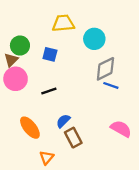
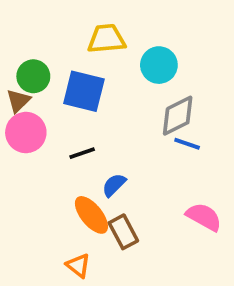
blue square: (50, 54) -> (84, 91), size x1.6
blue semicircle: (63, 121) -> (114, 185), moved
orange ellipse: (30, 128) -> (91, 215), moved
orange triangle: (47, 158) -> (78, 266), turned -32

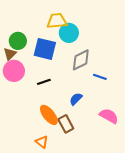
cyan circle: (159, 65) -> (69, 33), moved
gray diamond: (178, 116) -> (81, 60), moved
blue semicircle: (114, 185) -> (76, 99), moved

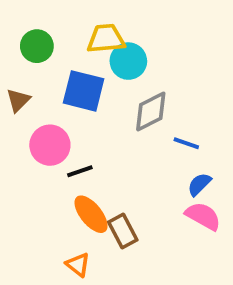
green circle: (18, 41) -> (37, 46), moved
pink circle: (14, 71) -> (50, 145), moved
black line: (44, 82) -> (80, 171), moved
blue semicircle: (76, 99) -> (199, 184), moved

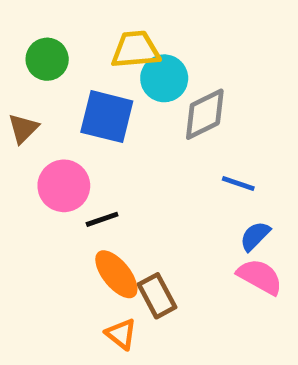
gray diamond: (151, 111) -> (205, 114), moved
orange triangle: (78, 265) -> (121, 334), moved

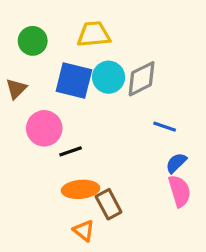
cyan circle: (164, 78) -> (109, 77), moved
orange ellipse: (116, 274) -> (81, 189), turned -56
pink semicircle: (260, 277) -> (179, 191), turned 44

